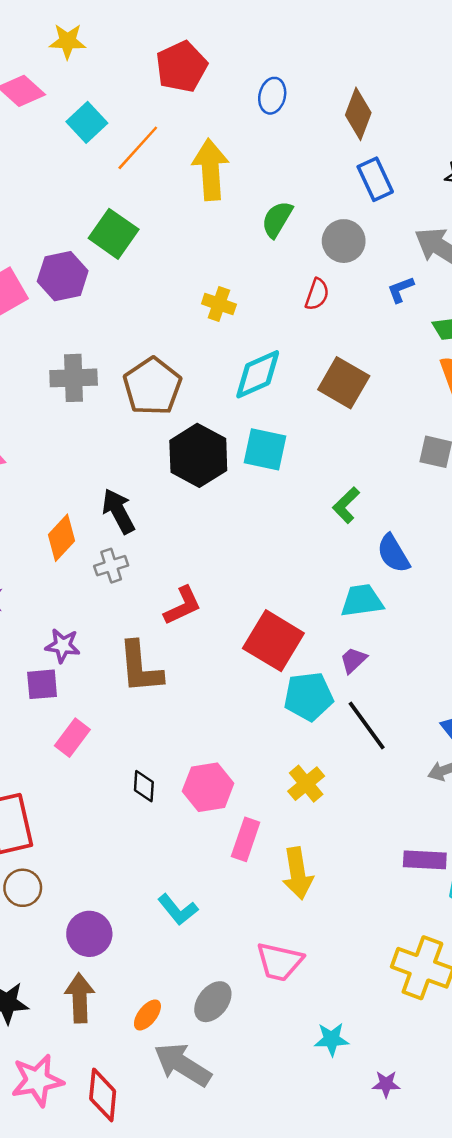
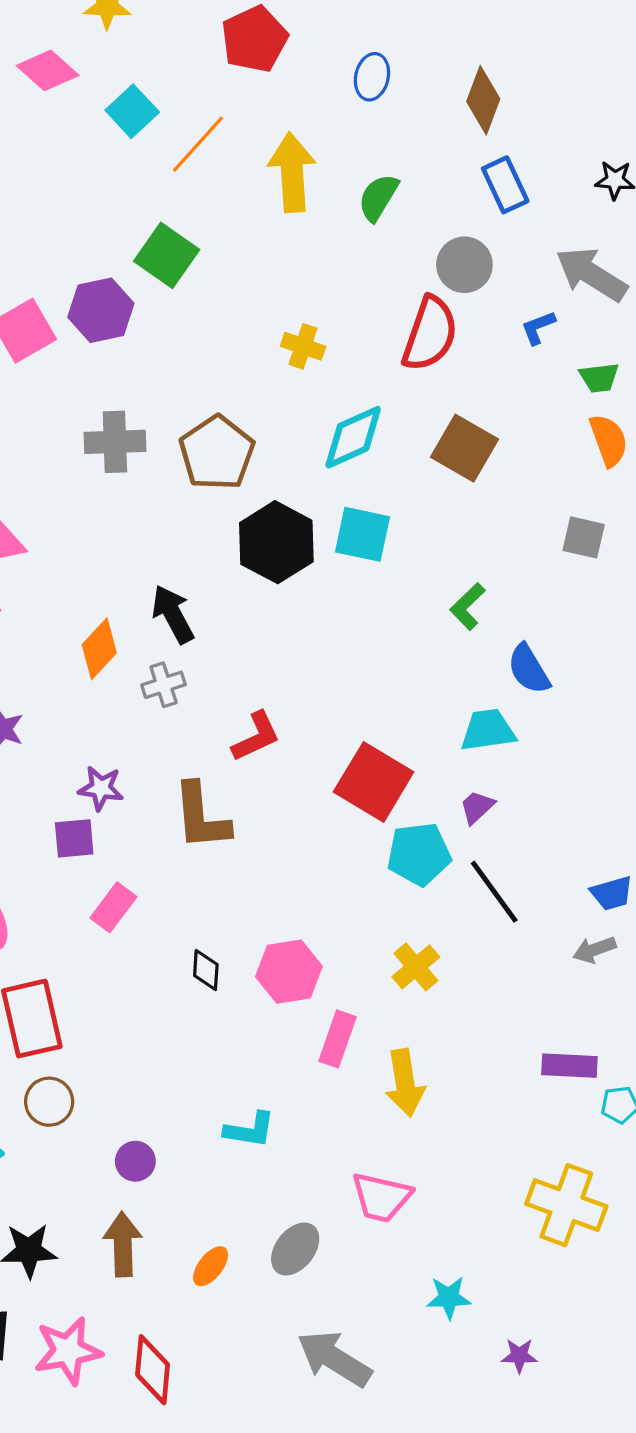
green semicircle: (277, 219) -> (378, 197), moved
red semicircle: (317, 294) -> (430, 334), size x1.8
cyan L-shape: (178, 910) -> (250, 1130), turned -42
purple circle: (89, 934) -> (135, 1161), size x0.7
gray arrow: (183, 1065) -> (334, 1359), moved

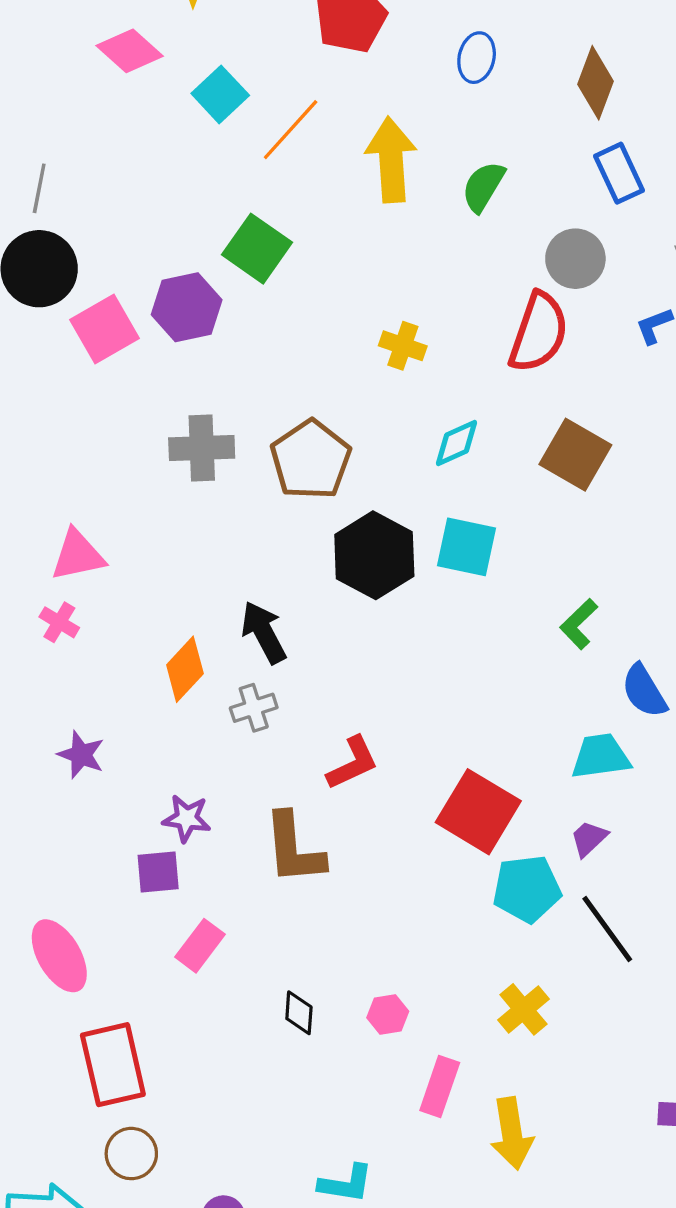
cyan diamond: (353, 437) -> (456, 443), size x0.7
pink hexagon: (289, 972) -> (388, 1014), size x0.6

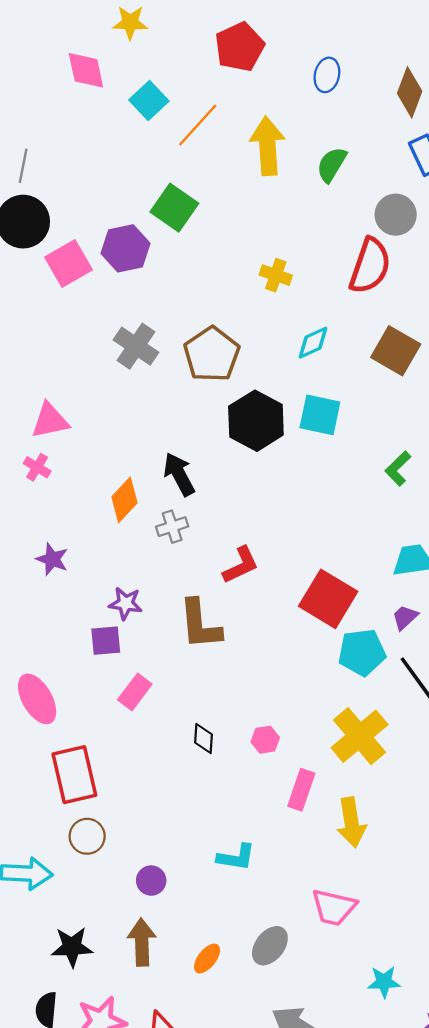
pink diamond: (130, 51) -> (86, 70), turned 36
gray cross: (202, 448) -> (136, 346), turned 36
yellow cross: (523, 1009) -> (360, 736), size x1.6

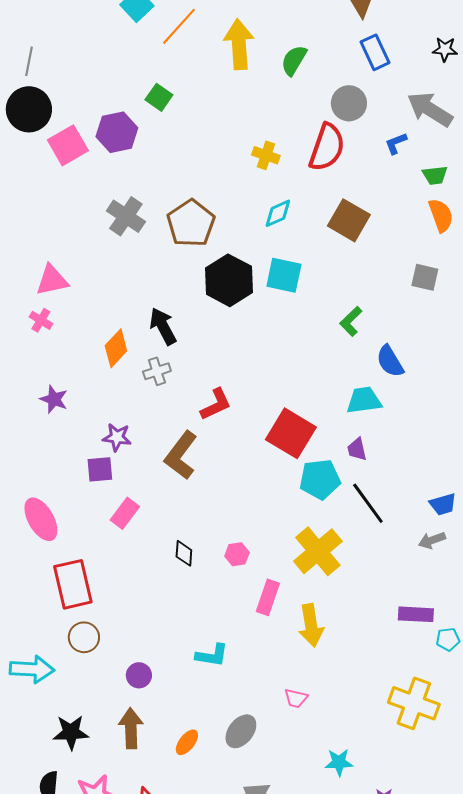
green square: (174, 208) -> (159, 97), size x0.7
yellow cross: (276, 275) -> (266, 155), moved
purple trapezoid: (405, 617) -> (357, 449), turned -60
brown L-shape: (200, 624) -> (181, 455), turned 42
pink trapezoid: (334, 907) -> (296, 698), size x0.6

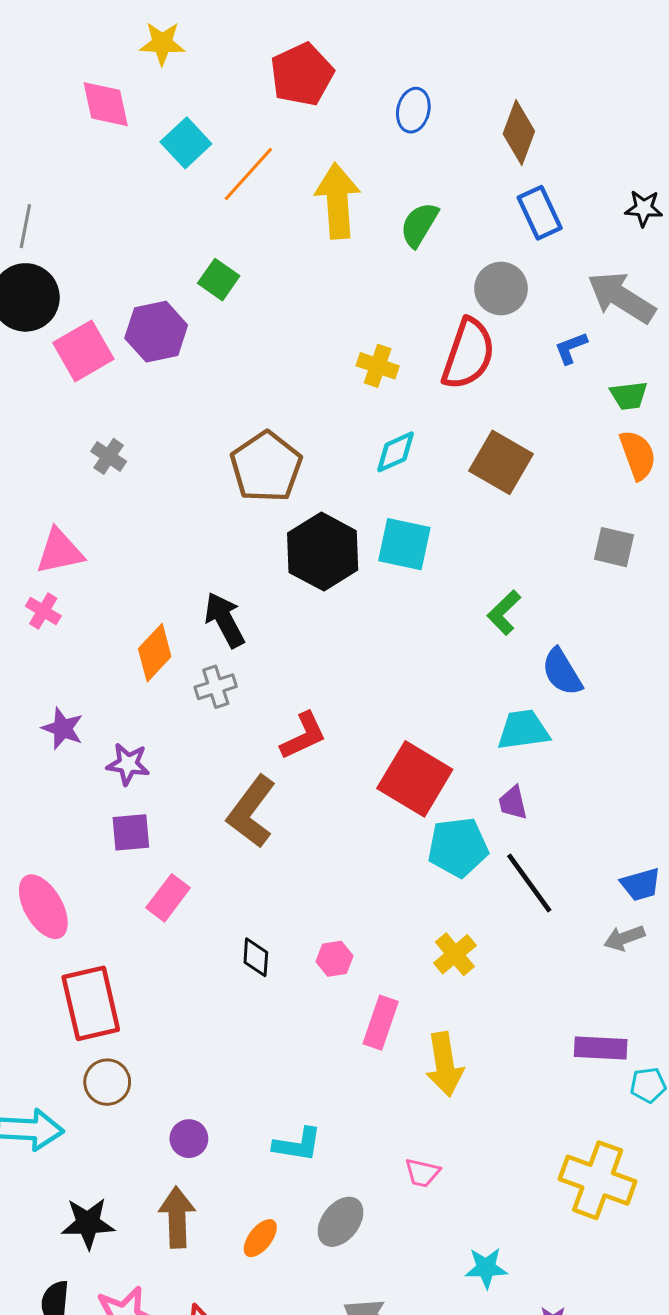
gray cross: (126, 216) -> (109, 456), moved, size x0.6
purple star: (117, 437) -> (128, 764), moved
yellow cross: (318, 551) -> (455, 954), size x0.6
cyan L-shape: (212, 655) -> (297, 1145), moved

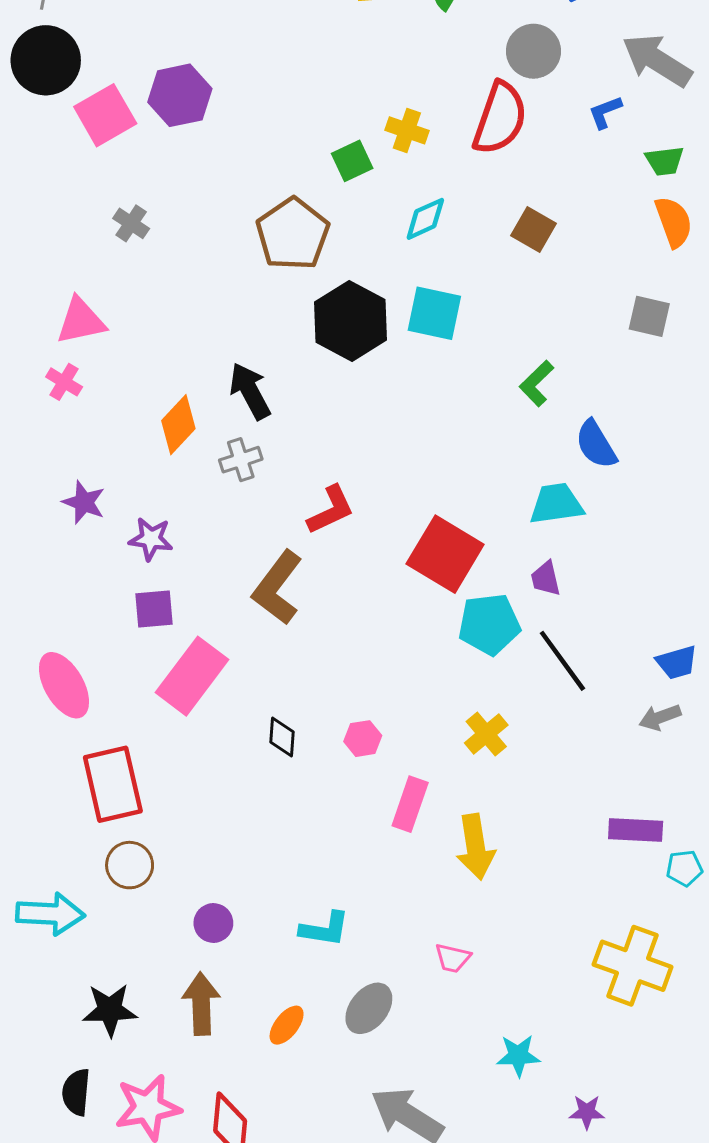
green square: (219, 280) -> (352, 161), moved, turned 30
brown square: (501, 462) -> (533, 229), size x0.7
pink rectangle: (168, 898) -> (192, 676), size x1.6

